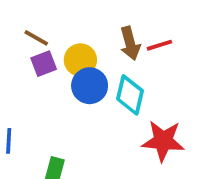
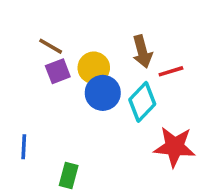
red line: (159, 45) -> (171, 71), moved
cyan diamond: (130, 95) -> (142, 102), turned 30

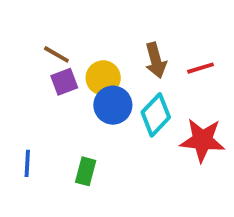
red line: (171, 71) -> (200, 68), moved
red star: (175, 147) -> (202, 140), moved
green rectangle: (69, 175) -> (86, 171), moved

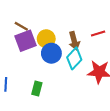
brown arrow: (156, 60) -> (74, 41), moved
purple square: (64, 82) -> (25, 41), size x1.5

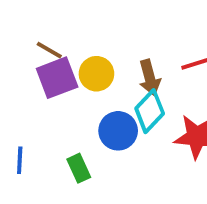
blue circle: (51, 53) -> (118, 131), moved
green rectangle: (37, 88) -> (79, 168), turned -40

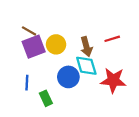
cyan diamond: (150, 111) -> (86, 66), turned -60
blue line: (20, 160) -> (27, 83), moved

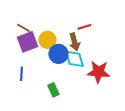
red line: (112, 39) -> (84, 27), moved
blue circle: (68, 77) -> (58, 54), moved
green rectangle: (46, 98) -> (53, 90), moved

